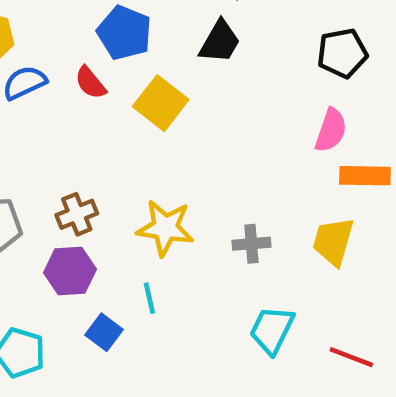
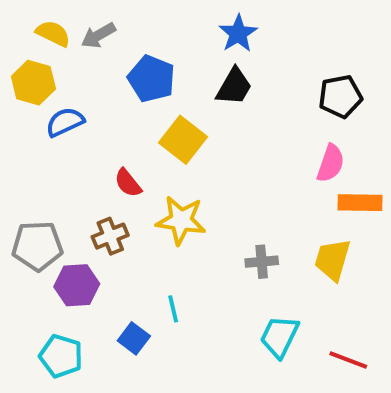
red semicircle: (90, 83) -> (128, 183), moved
yellow star: (165, 228) -> (181, 220), moved
purple hexagon: (70, 271) -> (77, 285), moved

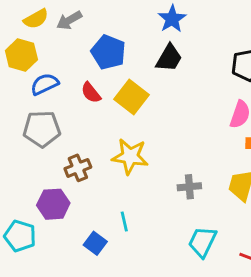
yellow semicircle: (53, 33) -> (36, 19), turned 125
red semicircle: (128, 183) -> (91, 93), moved
gray pentagon: (37, 246) -> (42, 129), moved
cyan pentagon: (61, 356) -> (20, 236), moved

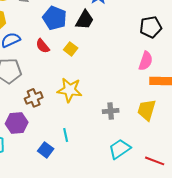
black trapezoid: (169, 58) -> (85, 20), moved
yellow square: (131, 97) -> (71, 49), size x0.6
cyan trapezoid: (202, 242) -> (120, 149), turned 30

